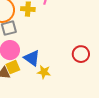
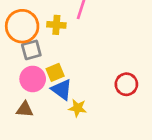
yellow square: (13, 67) -> (55, 72), moved

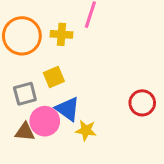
gray square: (31, 50) -> (25, 94), moved
yellow square: (55, 72) -> (54, 77), moved
pink circle: (33, 79) -> (45, 121), moved

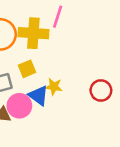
yellow cross: (61, 34) -> (33, 33), size x1.6
yellow star: (86, 130) -> (54, 87), moved

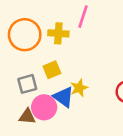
yellow cross: (33, 33) -> (58, 33), size x0.7
yellow star: (54, 87) -> (79, 88), turned -30

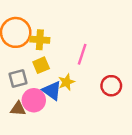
pink line: (83, 17) -> (82, 54), moved
yellow cross: (58, 33) -> (40, 40), moved

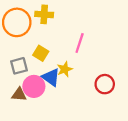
yellow cross: (40, 40) -> (44, 14), moved
yellow square: (41, 65) -> (41, 53), turned -35
red circle: (111, 86) -> (105, 84), moved

